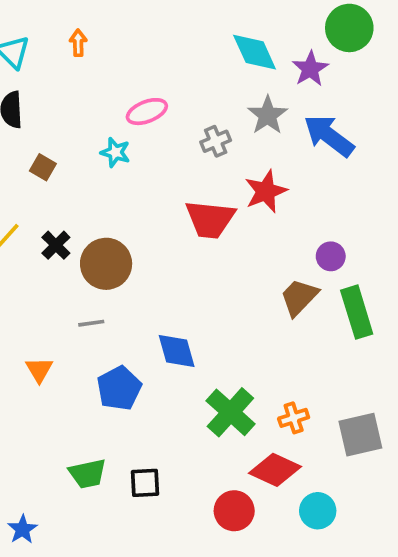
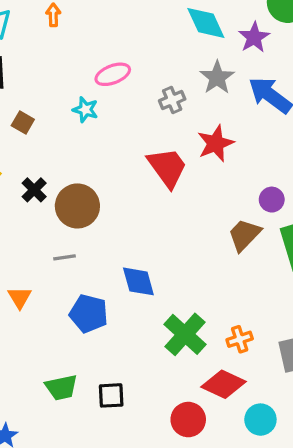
red trapezoid: (210, 219) -> (167, 167), turned -132
blue pentagon: (119, 388) -> (89, 314), turned -30

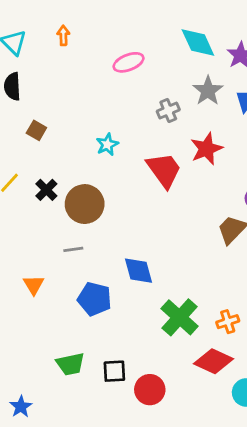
pink ellipse: (113, 74) -> (129, 62), moved
cyan star: (85, 110) -> (107, 145), moved, turned 30
red circle: (188, 420) -> (150, 390), moved

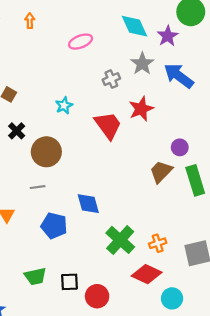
black cross: (46, 190) -> (17, 131), moved

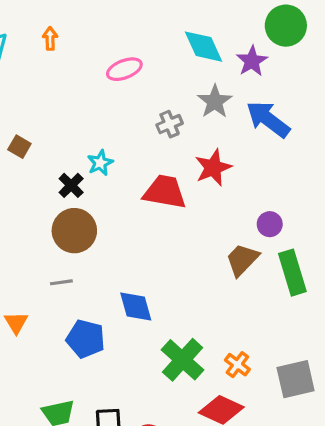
red trapezoid: (108, 125) -> (165, 192), turned -44
black cross: (17, 131) -> (71, 185), moved
orange cross: (158, 243) -> (237, 365), turned -35

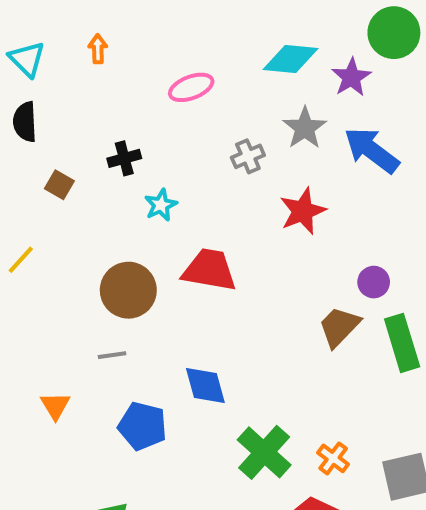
cyan diamond: (203, 47) -> (291, 59), turned -60
black cross: (71, 185) -> (124, 158), moved, turned 30
red trapezoid: (165, 192) -> (209, 270), moved

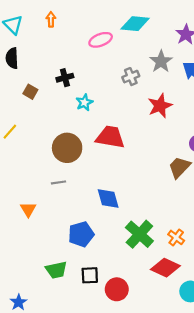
cyan diamond: (291, 59) -> (135, 24), moved
blue pentagon: (143, 426) -> (81, 234), moved, turned -30

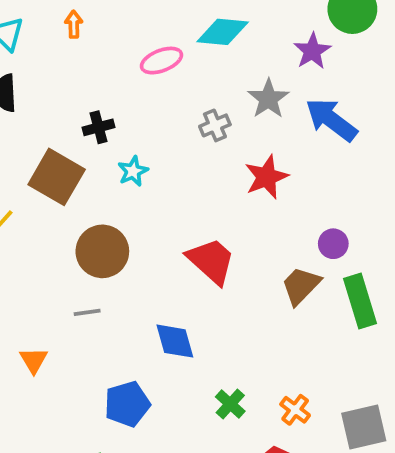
brown square: (30, 92) -> (57, 177), moved, size x2.0
red trapezoid: (110, 137) -> (211, 261), moved, turned 32
green cross: (139, 234) -> (230, 404), size x0.6

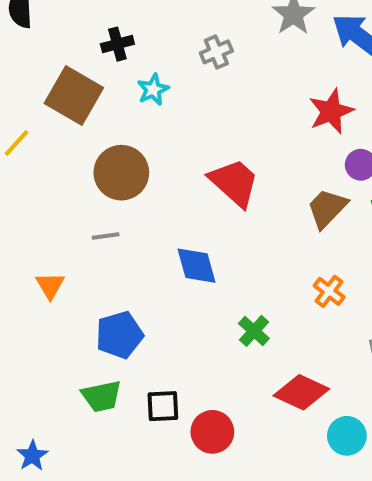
gray cross: (215, 125) -> (216, 52), moved
red star: (266, 177) -> (331, 111), moved
blue pentagon: (127, 404) -> (119, 335), moved
orange cross: (295, 410) -> (329, 291), moved

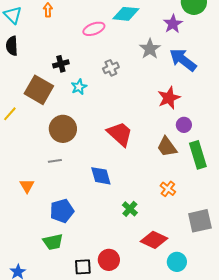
brown trapezoid: (327, 208) -> (167, 147), turned -80
black square: (163, 406) -> (83, 267), moved

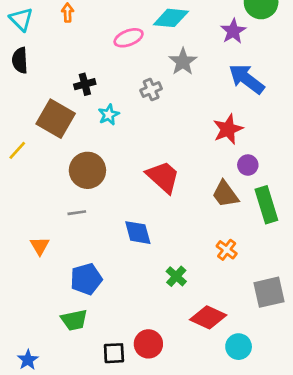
gray star: (150, 49) -> (183, 62), moved

